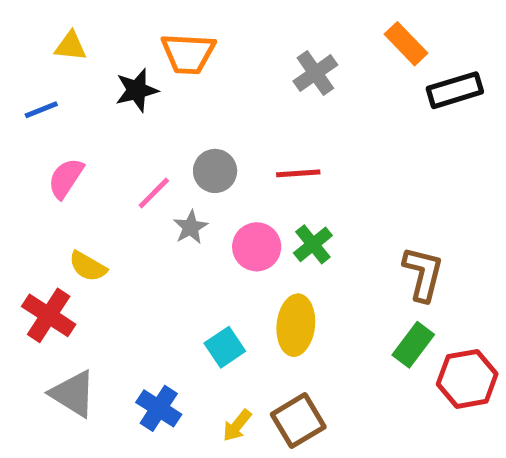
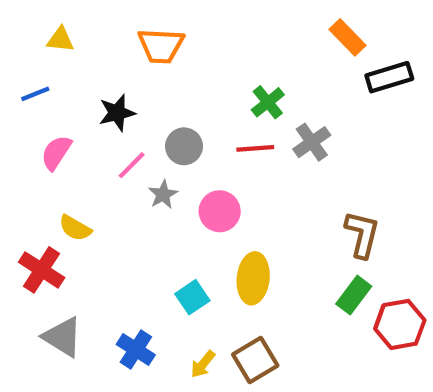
gray cross: (315, 73) -> (312, 142), moved
black star: (137, 90) -> (117, 113), moved
green cross: (313, 244) -> (268, 102), moved

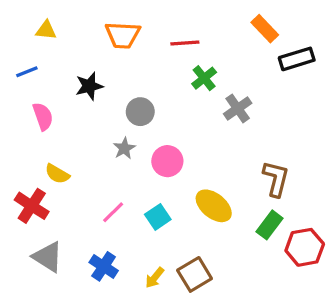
red line: (255, 148) -> (185, 43), moved
pink semicircle: (56, 153) -> (43, 116), turned 128
pink line: (132, 165) -> (113, 212), moved
yellow ellipse: (253, 278) -> (214, 206), moved, turned -57
cyan square: (192, 297) -> (158, 217), moved

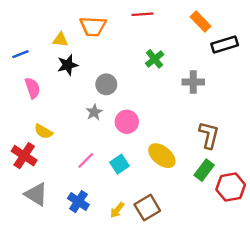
yellow triangle: (46, 30) -> (60, 40), moved
red line: (185, 43) -> (143, 14), moved
gray cross: (238, 108) -> (193, 82), moved, turned 35

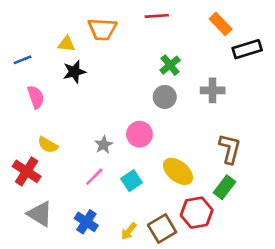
gray circle: (106, 84) -> (165, 97), moved
gray star: (94, 112) -> (104, 145), moved
red hexagon: (231, 187) -> (197, 213), moved

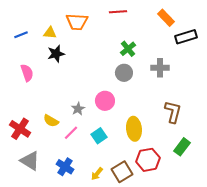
blue line: (23, 60) -> (21, 35), moved
yellow semicircle: (48, 145) -> (51, 121), moved
yellow ellipse: (178, 171) -> (134, 129), turned 45
green rectangle: (224, 187) -> (182, 147), moved

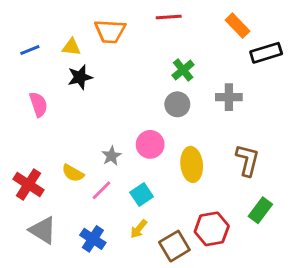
yellow ellipse: (134, 129) -> (192, 164), moved
yellow arrow: (97, 174) -> (139, 229), moved

